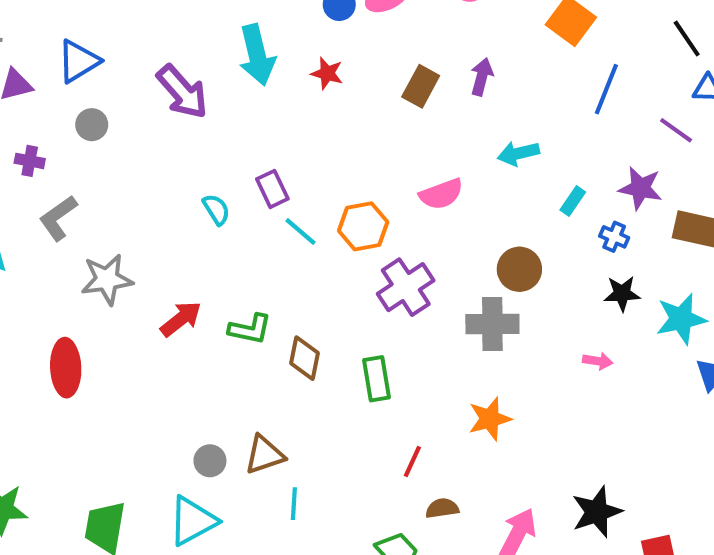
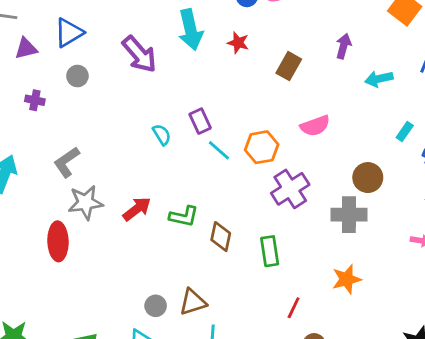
brown rectangle: (421, 86) -> (289, 66), moved
cyan arrow: (518, 153) -> (379, 79), moved
gray L-shape: (58, 218) -> (67, 162), moved
gray star: (107, 279) -> (85, 203), moved

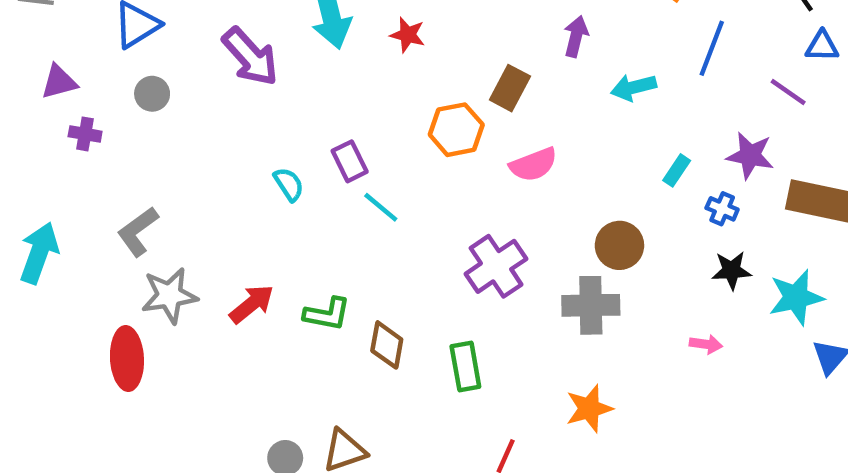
purple triangle: (26, 48) -> (59, 82), moved
brown rectangle: (289, 66) -> (510, 88), moved
orange hexagon: (262, 147) -> (456, 130), moved

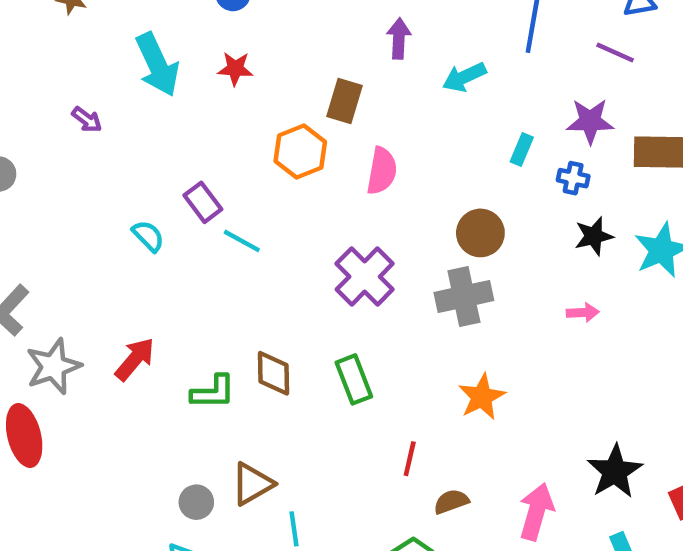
purple arrow: (250, 57) -> (87, 120), size x0.5
pink semicircle: (533, 165) -> (382, 171), turned -48
green L-shape: (327, 314) -> (213, 392), moved

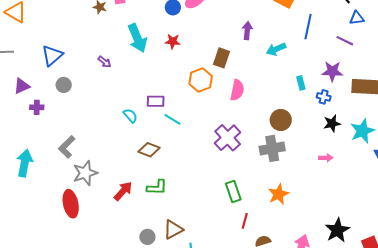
cyan rectangle: (522, 149) -> (301, 83), turned -40
purple rectangle: (203, 202) -> (156, 101), turned -54
red arrow: (135, 359) -> (123, 191), moved
brown diamond: (273, 373) -> (149, 150), moved, turned -70
green rectangle: (354, 379) -> (233, 191), moved

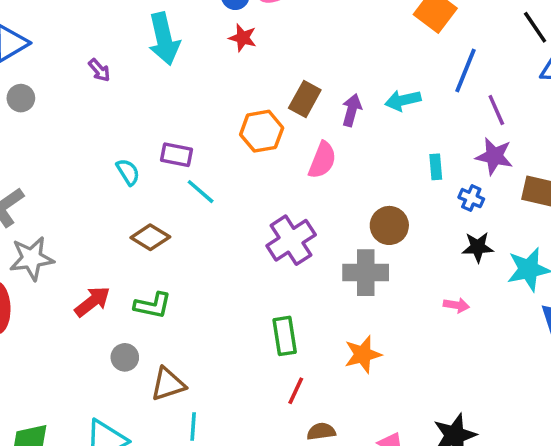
purple arrow: (247, 31) -> (352, 110), moved
red star: (173, 41) -> (243, 38), moved
purple line: (345, 41) -> (496, 110), moved, turned 30
gray circle: (147, 237) -> (125, 357), moved

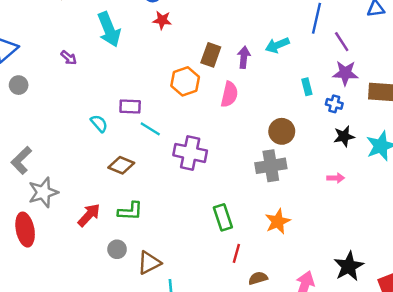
purple cross: (291, 240) -> (190, 153), moved, turned -36

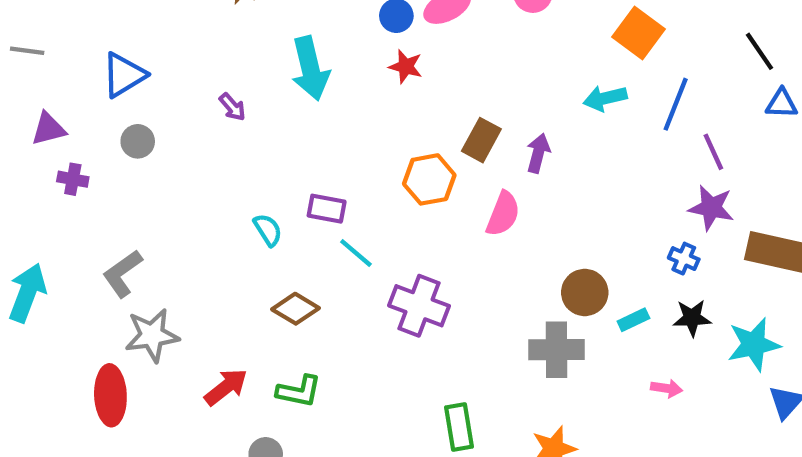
cyan arrow: (277, 45) -> (605, 98), moved
cyan rectangle: (307, 87) -> (633, 320), moved, turned 70

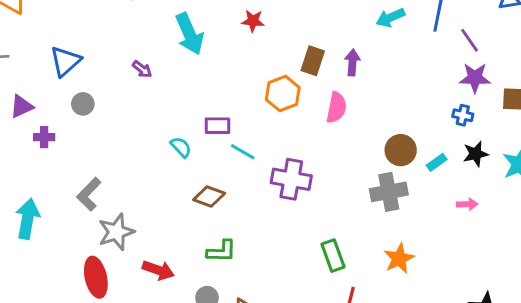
red arrow: (226, 387) -> (158, 270), moved, turned 68

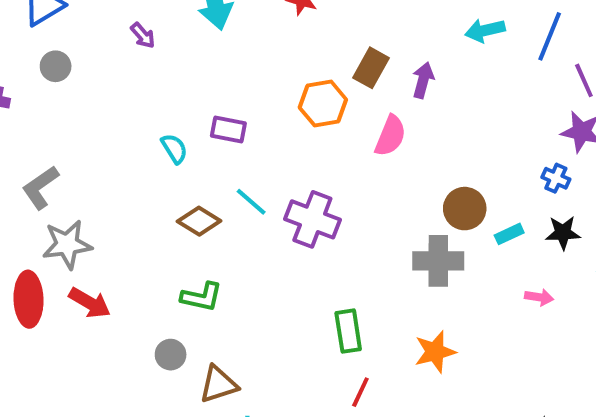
cyan line: (243, 152) -> (251, 202), moved
red arrow: (158, 270) -> (90, 303), moved

